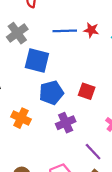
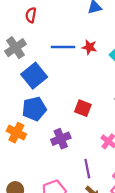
blue square: (37, 60) -> (34, 76), turned 35
blue pentagon: (51, 93) -> (34, 109), moved
purple line: (93, 152) -> (87, 169), turned 30

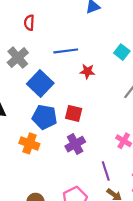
red star: (89, 47) -> (87, 71), moved
red square: (83, 108) -> (74, 113), moved
blue pentagon: (34, 109) -> (45, 117), turned 30

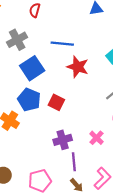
red star: (87, 71) -> (78, 67), size x1.5
purple cross: (75, 144) -> (63, 140), moved

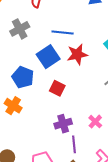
red star: (78, 67) -> (77, 54), turned -30
blue square: (32, 68) -> (48, 57), moved
blue pentagon: (29, 100) -> (23, 77), moved

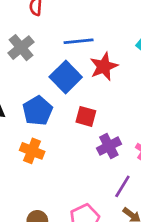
blue pentagon: (23, 77) -> (38, 111), turned 30
purple cross: (63, 124) -> (109, 146), moved
purple line: (74, 144) -> (122, 186), turned 48

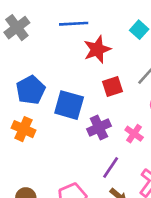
blue square: (66, 77) -> (69, 105), moved, turned -32
red square: (86, 116) -> (112, 86), moved, turned -36

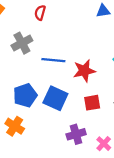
blue line: (74, 24) -> (53, 60), moved
blue square: (69, 105) -> (55, 98), moved

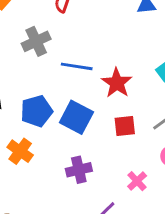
red star: (84, 71) -> (117, 83), turned -30
purple cross: (76, 134) -> (79, 170), moved

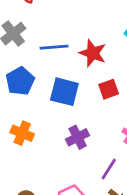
blue pentagon: (37, 111) -> (20, 81), moved

